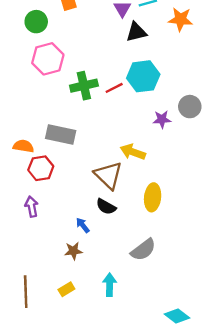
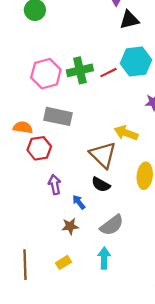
pink hexagon: (48, 59) -> (46, 74), moved
purple arrow: (32, 207) -> (55, 185), moved
gray semicircle: (143, 250) -> (112, 225), moved

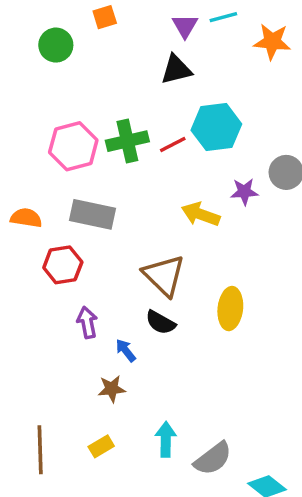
black triangle: (129, 20) -> (176, 69), moved
orange semicircle: (23, 127) -> (26, 218), moved
yellow arrow: (126, 133) -> (201, 214), moved
gray semicircle: (112, 225) -> (213, 459), moved

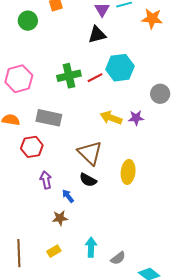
pink hexagon: (73, 146) -> (19, 79), moved
purple star: (244, 192) -> (136, 118), moved
gray semicircle: (213, 459) -> (118, 258), size x0.7

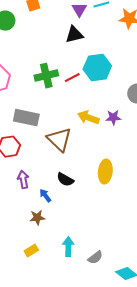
brown triangle: (90, 153) -> (59, 140), moved

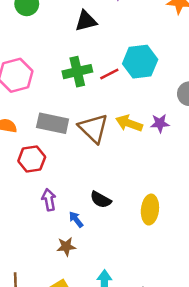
black triangle: (74, 35) -> (86, 21), moved
brown triangle: (59, 140) -> (93, 128), moved
yellow ellipse: (105, 172) -> (150, 210), moved

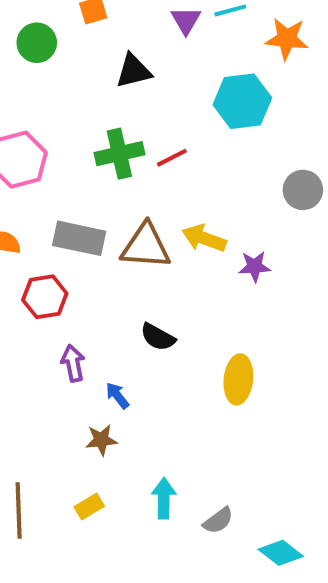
cyan hexagon: (140, 62) -> (242, 101), moved
purple star: (160, 123) -> (255, 267), moved
brown triangle: (93, 128) -> (146, 246), turned -40
black semicircle: (101, 200) -> (158, 337), moved

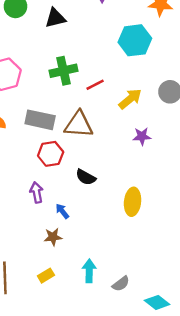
black triangle: (134, 71) -> (55, 18), moved
red line: (172, 158) -> (95, 85), moved
yellow arrow: (204, 238) -> (130, 99), moved, turned 120
red hexagon: (45, 297) -> (51, 154), moved

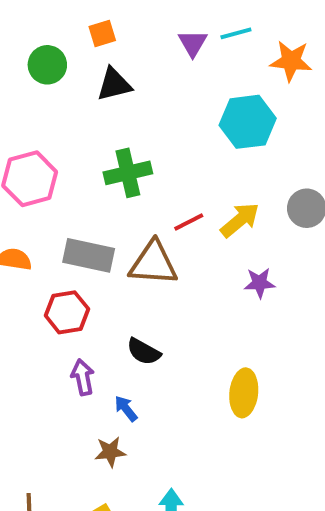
red line: (95, 85) -> (189, 222), moved
red hexagon: (51, 154) -> (67, 312), moved
black semicircle: (86, 177) -> (144, 352), moved

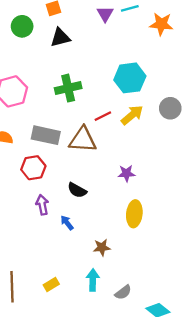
cyan hexagon: (248, 122) -> (130, 78), moved
purple star: (260, 283) -> (126, 173), moved
brown star: (110, 452) -> (102, 247), moved

